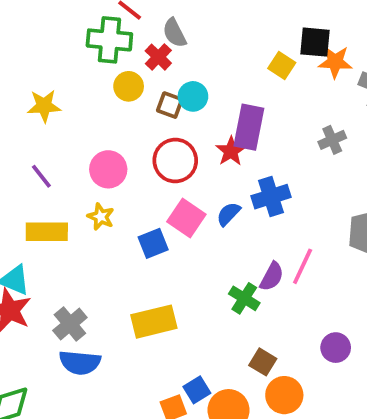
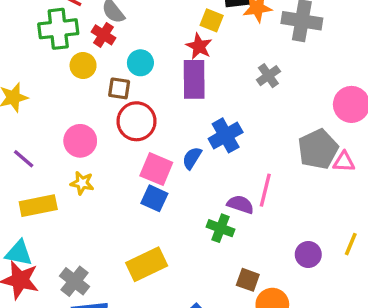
brown square: (170, 105) -> (119, 88), moved
red star: (231, 151) -> (199, 46), moved
blue square: (153, 243) -> (154, 198), moved, turned -32
purple semicircle: (272, 277) -> (240, 204), turned -88

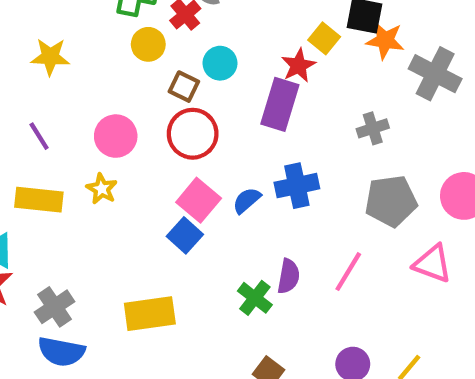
gray pentagon: (318, 149) -> (391, 201), moved
pink triangle: (344, 162) -> (433, 264), size x1.4
pink line: (265, 190) -> (348, 272), moved
purple semicircle: (240, 204) -> (289, 276), turned 64

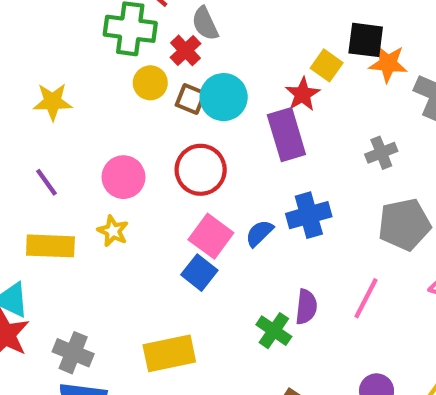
cyan circle: (220, 63) -> (224, 97), size x1.4
brown square: (184, 87) -> (191, 99), moved
purple rectangle: (280, 104) -> (286, 135), turned -30
gray cross: (54, 307) -> (73, 353), turned -30

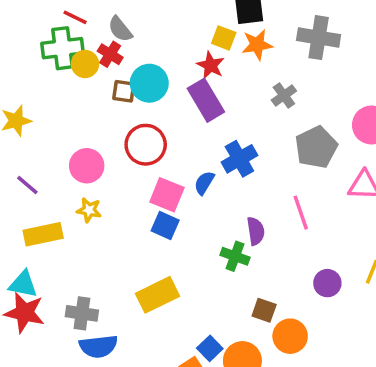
orange star: (388, 64) -> (257, 45), moved
yellow circle: (150, 83) -> (85, 64), moved
pink line: (366, 298) -> (301, 213), turned -32

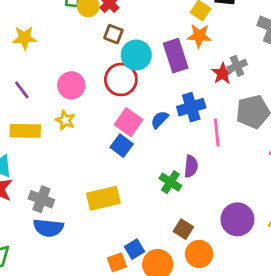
orange star: (257, 45) -> (199, 36), moved
red star: (211, 65) -> (223, 74), moved
cyan circle: (149, 83) -> (136, 55), moved
pink line: (301, 213) -> (217, 132), moved
purple circle: (327, 283) -> (237, 219), size x1.5

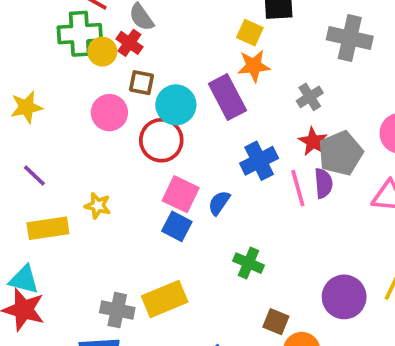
red star: (223, 74) -> (313, 141), moved
pink circle: (71, 85) -> (109, 113), moved
blue semicircle: (160, 120) -> (219, 203), moved
purple semicircle: (191, 166) -> (323, 183), moved
gray cross: (41, 199) -> (117, 310), moved

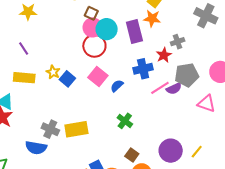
pink circle: (109, 113) -> (93, 27), moved
red star: (313, 141) -> (164, 55), moved
purple semicircle: (323, 183) -> (174, 89), turned 56
pink line: (298, 188) -> (160, 88), turned 60
blue square: (177, 226) -> (67, 79), moved

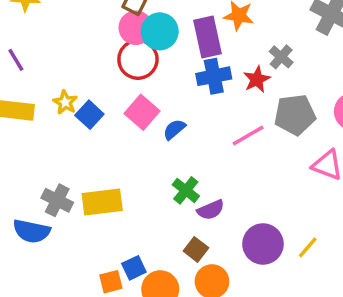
gray cross: (178, 42) -> (281, 57), turned -32
blue cross: (143, 69) -> (214, 76), moved
purple semicircle: (174, 89) -> (211, 210), moved

